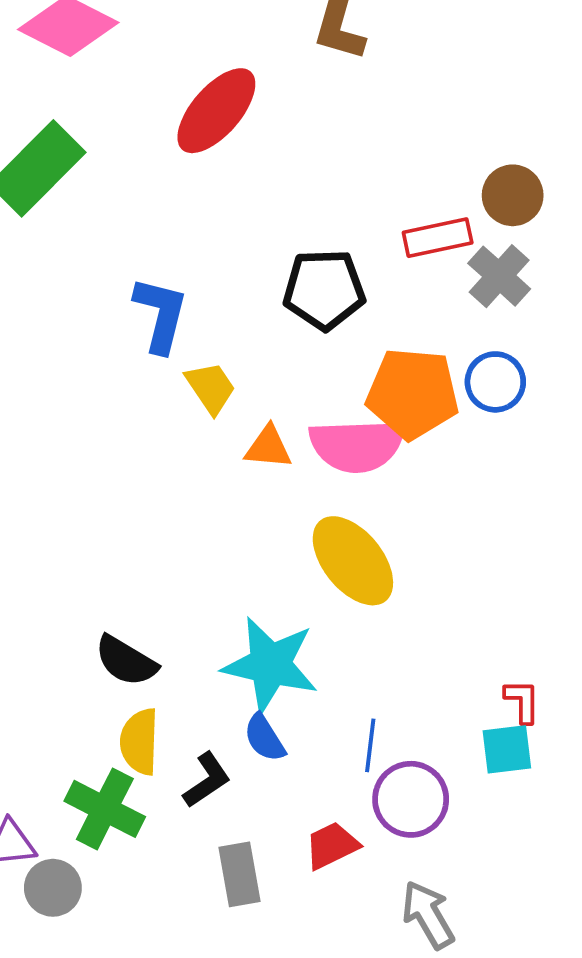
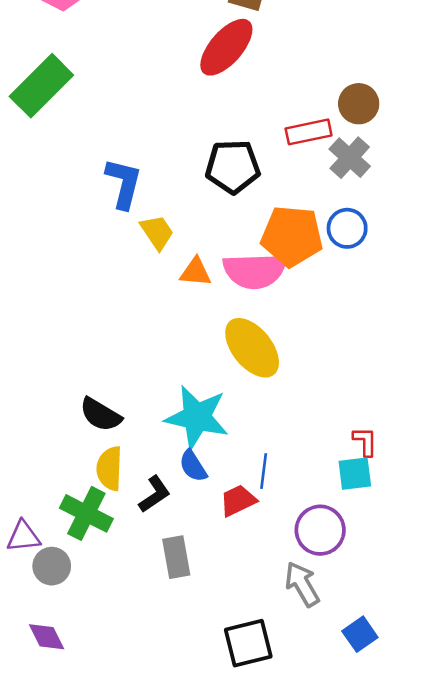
red ellipse: (216, 111) -> (226, 47), moved
purple circle: (411, 799) -> (320, 530), moved
red trapezoid: (332, 845) -> (238, 501), moved

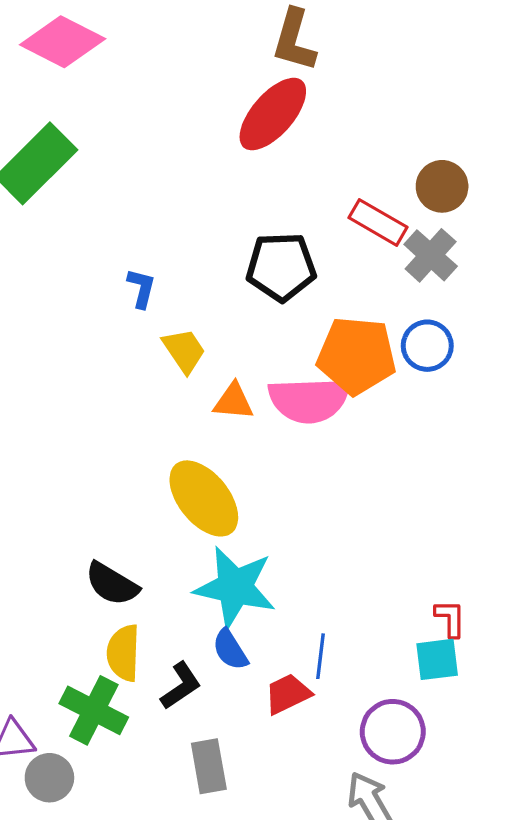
red rectangle: (309, 132) -> (378, 222), turned 42
blue L-shape: (124, 183) -> (141, 288), size x0.6
yellow ellipse: (252, 348) -> (204, 498), moved

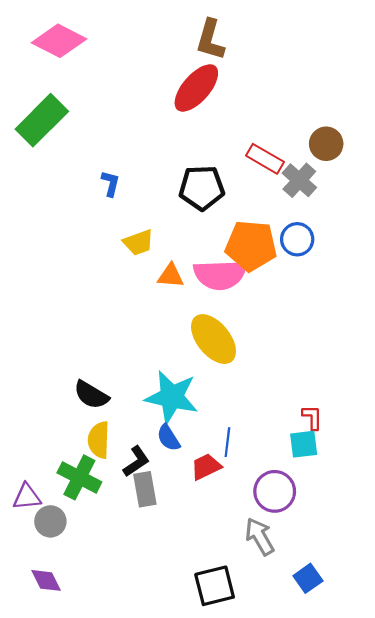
brown circle: (442, 186) -> (326, 144), moved
blue L-shape: (141, 288) -> (111, 183), moved
yellow trapezoid: (184, 351) -> (138, 242), turned 104
yellow ellipse: (204, 498) -> (214, 339), moved
gray rectangle: (209, 766) -> (145, 489), moved

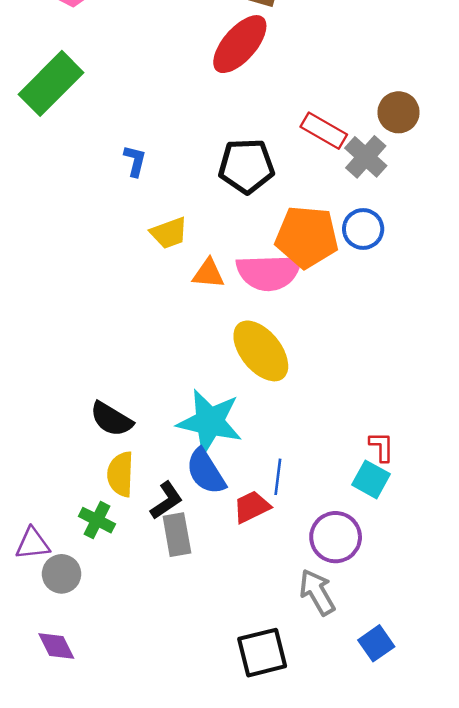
blue semicircle: (168, 438) -> (206, 472), size x1.4
cyan square: (304, 444) -> (371, 479), turned 36
green cross: (79, 477) -> (97, 520), size x0.7

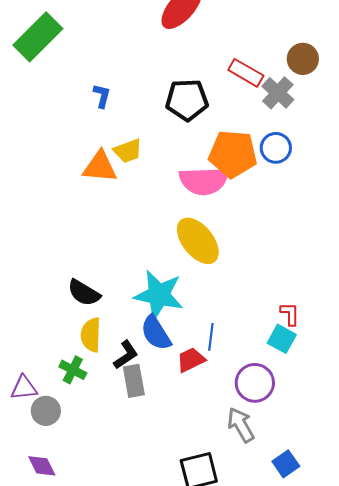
orange triangle: (208, 274) -> (100, 167), moved, size x1.4

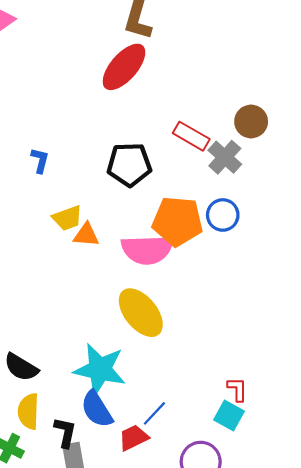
orange triangle: (100, 167) -> (86, 235), moved, size x0.7
blue line: (211, 337) -> (154, 413), turned 36
black L-shape: (126, 355) -> (65, 432), turned -44

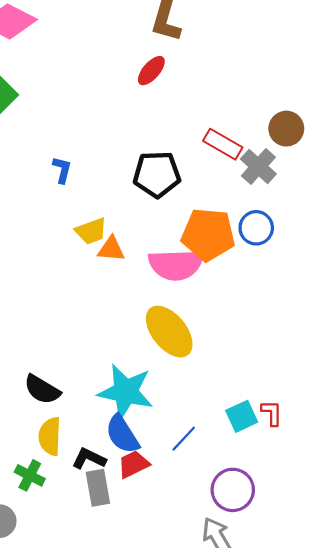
red ellipse: (124, 67) -> (151, 71), size x0.6
cyan square: (229, 416) -> (242, 416), moved, turned 36
black L-shape: (65, 432) -> (89, 459), turned -76
red trapezoid: (133, 438) -> (133, 464), moved

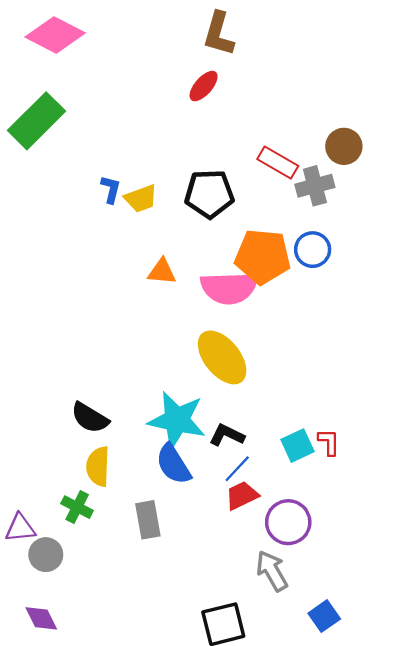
gray cross: (258, 166) -> (315, 186), turned 33
yellow trapezoid: (91, 231) -> (141, 199), moved
black L-shape: (89, 459) -> (227, 435), moved
red trapezoid: (133, 464) -> (242, 495), moved

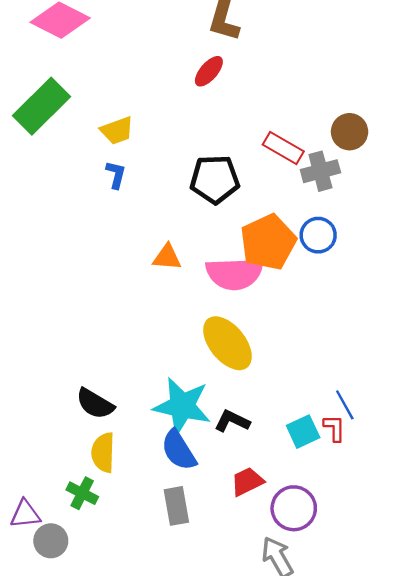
yellow trapezoid: (141, 199) -> (117, 131), moved
orange pentagon: (263, 257) -> (268, 242), turned -30
blue line: (237, 469) -> (345, 405), moved, turned -72
gray rectangle: (148, 520) -> (176, 506), moved

